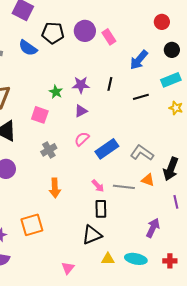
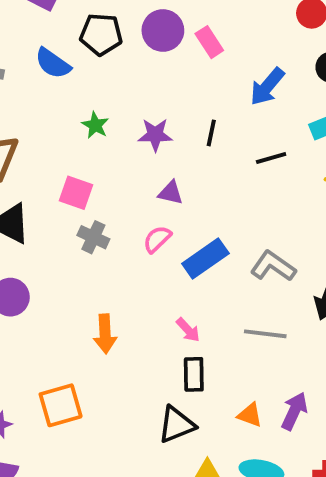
green star: (56, 92) -> (95, 125), moved
purple triangle: (81, 111) -> (171, 193), moved, turned 40
gray cross: (49, 150) -> (93, 237), moved, turned -35
orange triangle: (148, 180) -> (250, 415), moved
gray line: (124, 187) -> (265, 334), moved

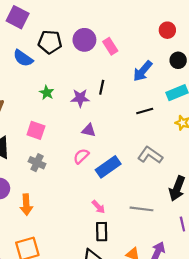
black line: (211, 133) -> (102, 87), moved
gray cross: (93, 237) -> (37, 163), moved
gray L-shape: (273, 266) -> (150, 155), moved
orange arrow: (105, 334) -> (26, 205), moved

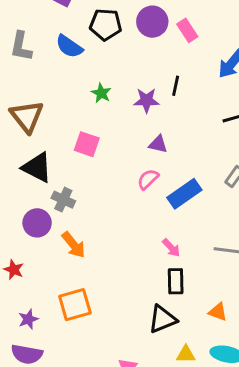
gray cross: (37, 163) -> (63, 200), moved
orange arrow: (26, 205) -> (74, 245), turned -36

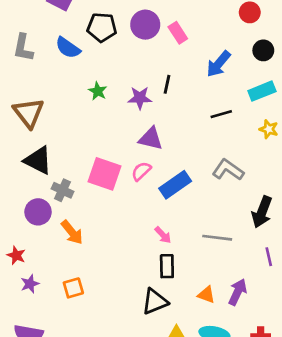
pink square: (87, 144) -> (105, 174), moved, size x1.4
purple triangle: (158, 144) -> (151, 139), size x1.4
orange square: (75, 305) -> (73, 288), size x0.7
purple star: (28, 319) -> (30, 284), moved

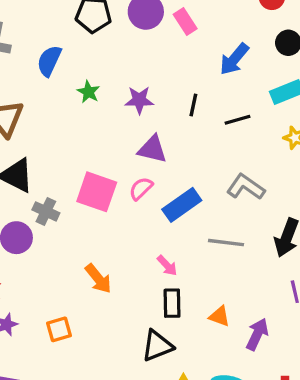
blue semicircle: (68, 48) -> (49, 61), moved, turned 80
black line: (167, 84) -> (193, 105), moved
orange arrow: (72, 232) -> (98, 279), moved
gray line: (217, 238) -> (226, 243), moved
orange triangle: (206, 295) -> (219, 316), moved

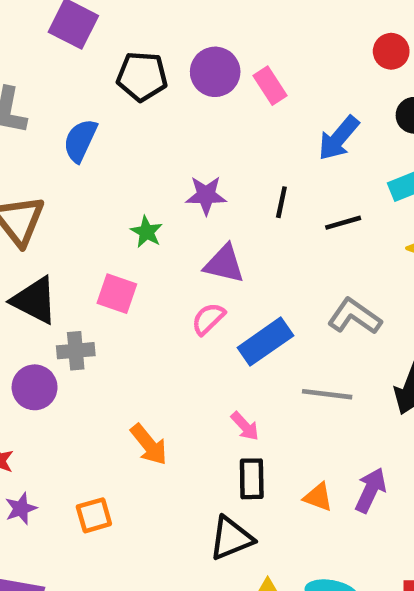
green star: (88, 92) -> (147, 232), moved
pink square: (97, 192) -> (117, 294), moved, size x0.7
gray cross: (46, 211) -> (76, 351), turned -30
purple arrow: (257, 334) -> (371, 490), moved

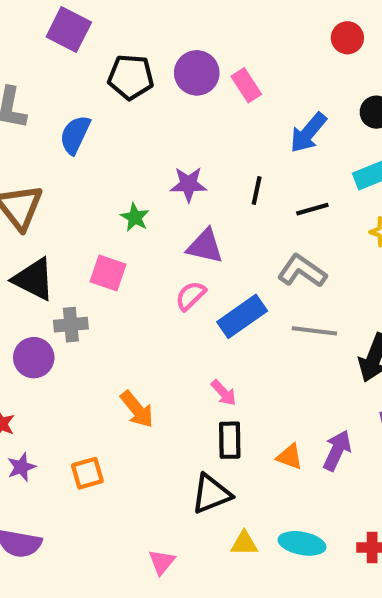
red circle: (391, 51) -> (347, 38), moved
gray L-shape: (355, 316) -> (302, 271), moved
gray line: (327, 394) -> (314, 331), moved

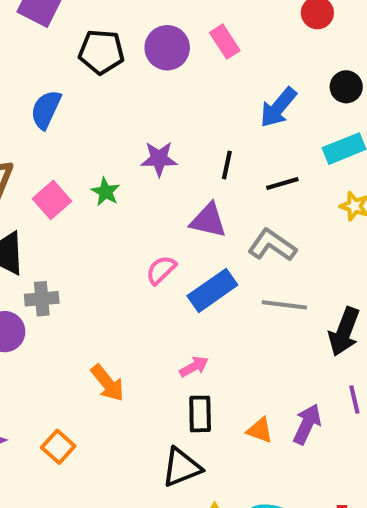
pink rectangle: (246, 85) -> (225, 42), moved
purple triangle: (205, 246) -> (208, 221), moved
pink square: (108, 273) -> (52, 200), moved, turned 30
pink arrow: (224, 393) -> (194, 367), turned -76
orange square: (87, 473) -> (58, 447), turned -32

